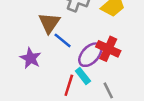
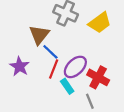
red cross: (108, 49) -> (98, 77), moved
red line: (69, 85) -> (54, 69), moved

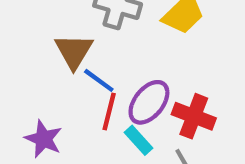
purple star: (19, 66) -> (44, 139), moved

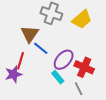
red line: (109, 111) -> (21, 61), moved
purple star: (44, 139) -> (13, 74), turned 30

